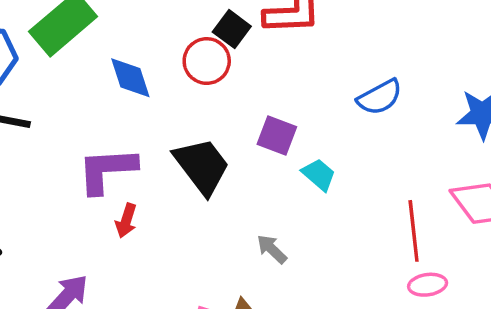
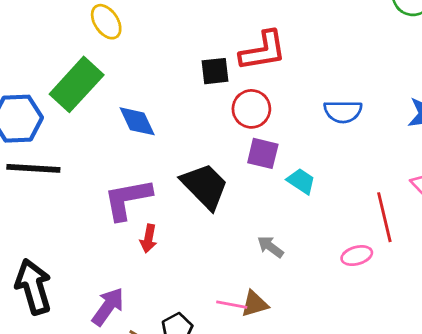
black square: (232, 29) -> (215, 71), turned -36
red circle: (207, 61) -> (251, 109), moved
blue semicircle: (380, 97) -> (343, 111), turned 36
pink ellipse: (428, 285) -> (357, 256), moved

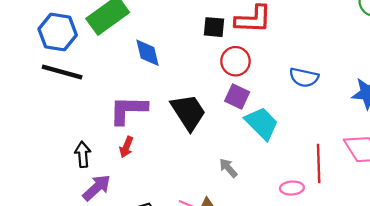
cyan trapezoid: (301, 181) -> (262, 123), size x1.6
red arrow: (148, 239) -> (126, 147), moved
black arrow: (33, 287) -> (83, 154), moved, size x0.6

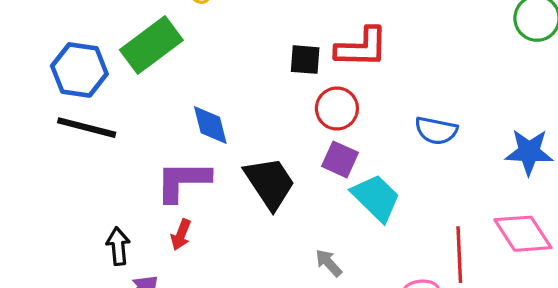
blue diamond: (148, 53) -> (210, 125), moved

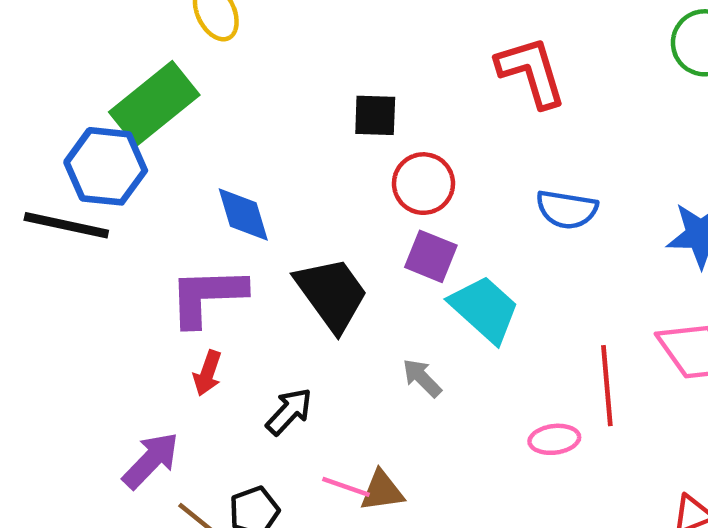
red L-shape: (362, 48) -> (531, 72), moved, turned -106
blue hexagon: (79, 70) -> (106, 166), moved
black arrow: (118, 246) -> (289, 411), moved, turned 51
gray arrow: (329, 263) -> (422, 378), moved

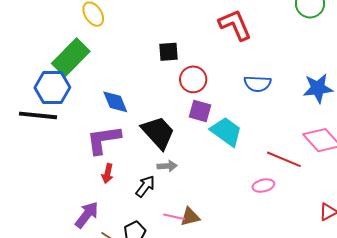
gray arrow: (422, 378) -> (167, 166), moved, turned 138
red line: (607, 386) -> (284, 159), turned -56

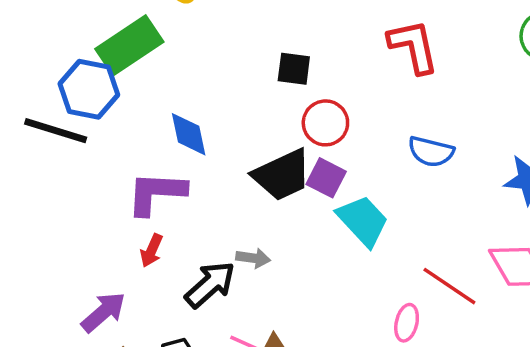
black trapezoid: (158, 133) -> (282, 175), moved, turned 96
black arrow: (145, 186) -> (210, 284), size x1.4
pink ellipse: (263, 186) -> (407, 323), turned -75

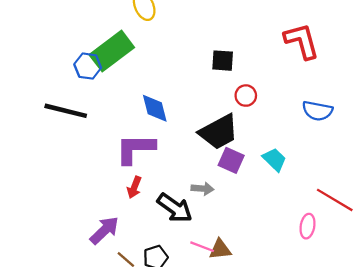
blue hexagon: (89, 89) -> (88, 66), moved, size x0.7
red circle: (325, 123) -> (246, 96), size x0.7
purple square: (326, 178) -> (231, 160), moved
cyan trapezoid: (363, 221) -> (274, 159), size x0.7
black arrow: (210, 284) -> (175, 208), turned 81

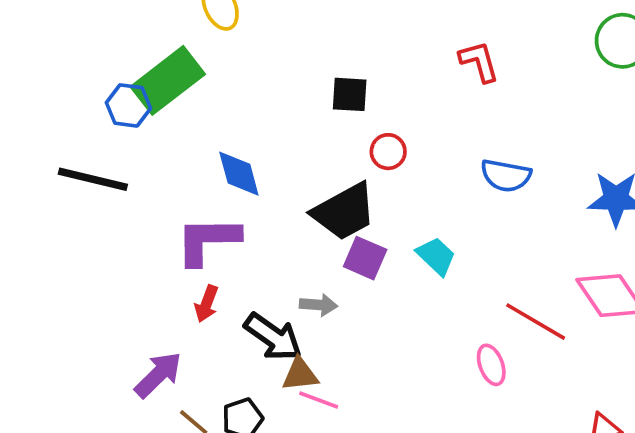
red L-shape: (302, 41) -> (479, 61), size x0.7
pink ellipse: (307, 226) -> (491, 365), turned -30
brown triangle: (220, 249) -> (300, 374), moved

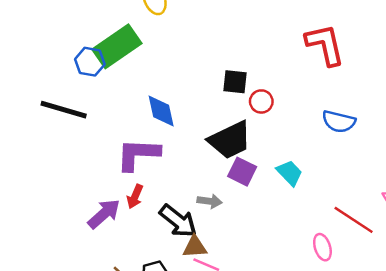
red L-shape: (479, 61) -> (325, 45), size x1.5
black square: (350, 94) -> (235, 82), moved
purple arrow: (158, 375) -> (104, 214), moved

